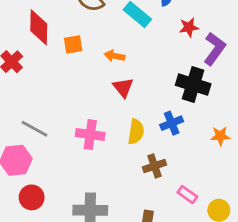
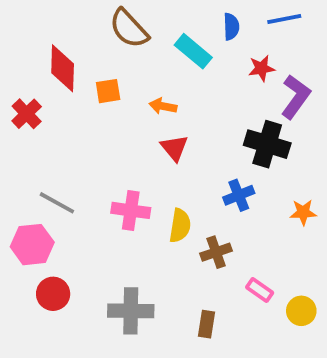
yellow semicircle: (136, 132) -> (180, 226), moved

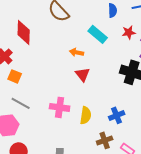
cyan rectangle: (193, 51) -> (98, 34), moved
orange square: (108, 91) -> (15, 76), moved, turned 32
blue cross: (239, 195) -> (117, 115), moved
brown cross: (216, 252) -> (105, 140), moved

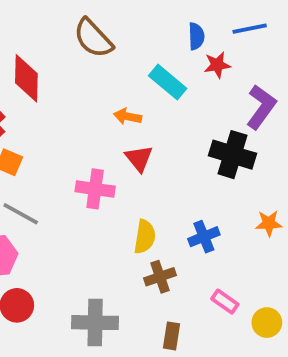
red star: (129, 32) -> (217, 65), moved
pink cross: (60, 107) -> (95, 189), moved
brown cross: (105, 140) -> (160, 277), moved

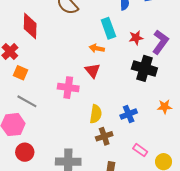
red star: (217, 65) -> (136, 38), moved
cyan rectangle: (168, 82) -> (108, 28), turned 30
orange arrow: (128, 116) -> (97, 48), moved

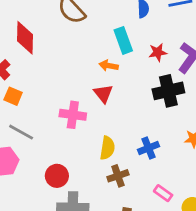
black cross: (144, 68) -> (168, 91), turned -30
red circle: (25, 152) -> (57, 176), moved

